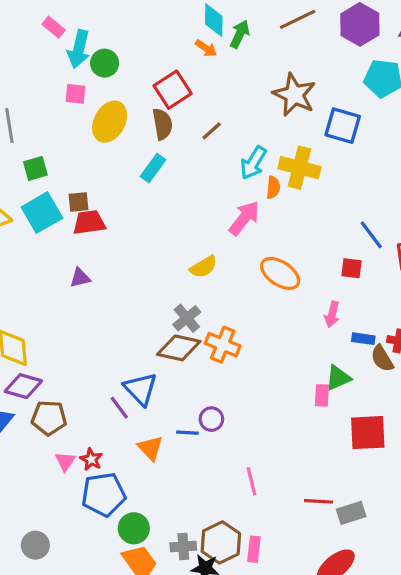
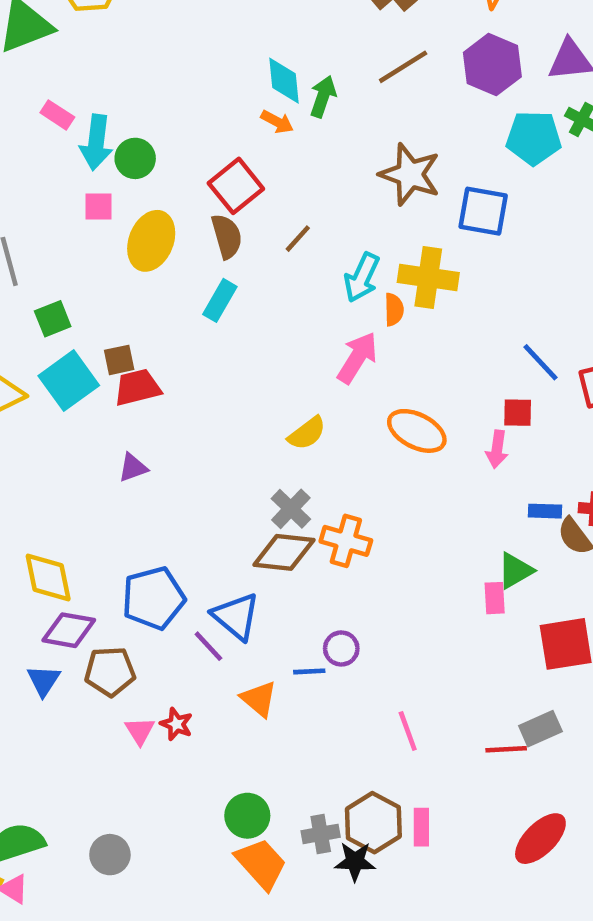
pink arrow: (332, 314) -> (497, 449), moved
blue pentagon: (104, 494) -> (153, 598), moved
gray rectangle: (351, 513) -> (540, 729), moved

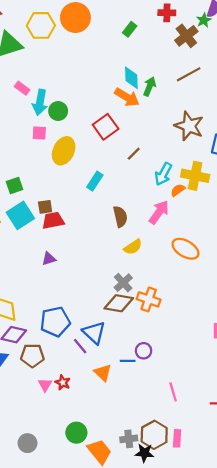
orange arrow: (277, 122) -> (127, 97), size x1.6
brown semicircle: (227, 236) -> (120, 217), moved
orange semicircle: (394, 310) -> (178, 190), turned -128
green circle: (247, 816) -> (76, 433), moved

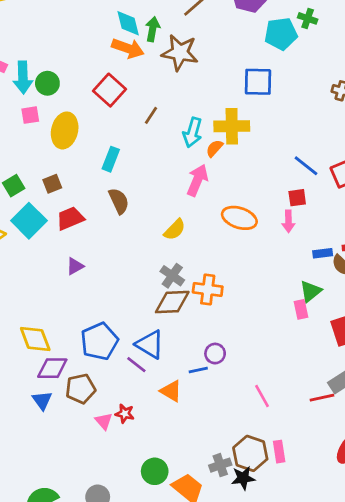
brown star: (189, 126) -> (180, 53), moved
brown square: (45, 207) -> (52, 184), moved
brown semicircle: (120, 217) -> (119, 201), moved

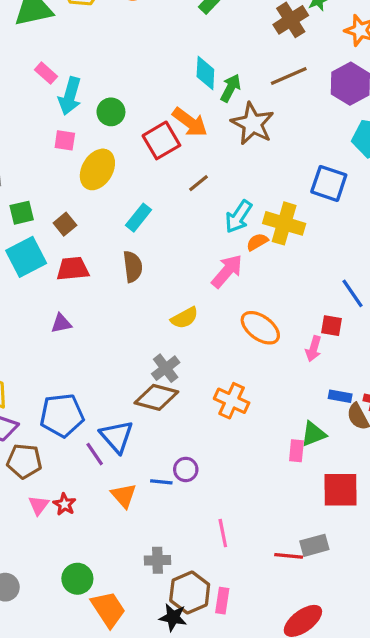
orange arrow: (128, 48) -> (190, 122), moved
green circle: (47, 83) -> (111, 112), moved
brown square: (52, 184) -> (65, 224), turned -36
orange cross: (208, 290) -> (232, 401), moved
gray cross: (220, 465) -> (158, 560), moved

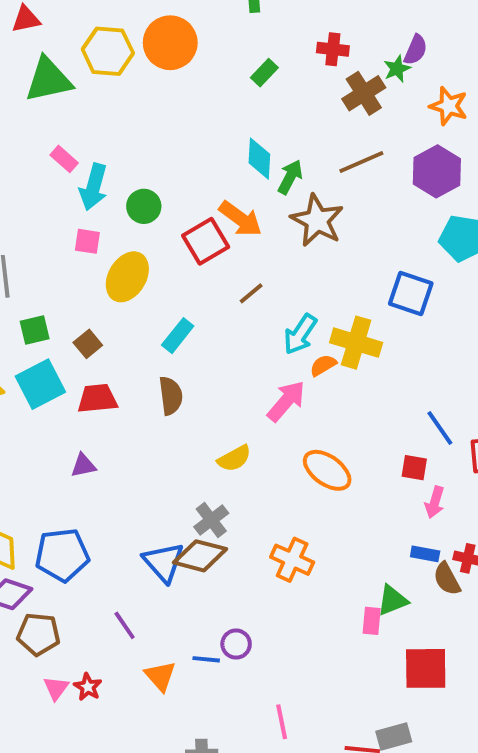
pink arrow: (314, 349) -> (435, 502), moved
blue pentagon: (62, 415) -> (62, 555), moved
blue triangle: (117, 436) -> (164, 562), moved

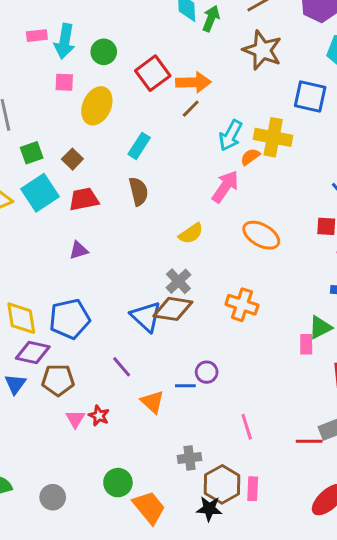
pink rectangle: (64, 159) -> (37, 36), moved, turned -42
orange arrow: (241, 219) -> (193, 82), moved, turned -32
brown star: (317, 220) -> (262, 50), moved

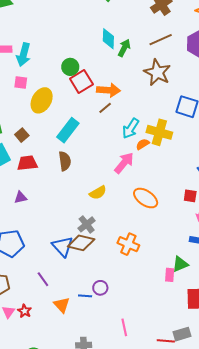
green circle: (104, 52) -> (70, 67), moved
cyan rectangle: (139, 146) -> (68, 130), size x1.4

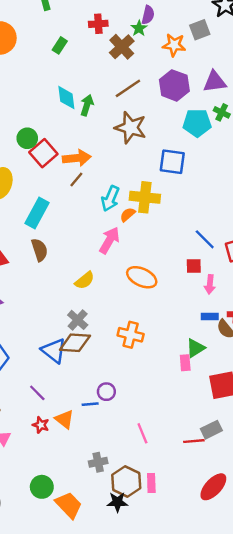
red star: (25, 311) -> (41, 425), moved

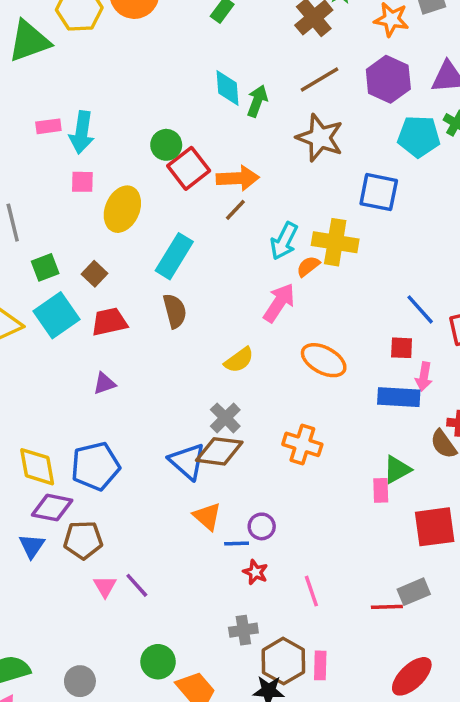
blue rectangle: (210, 317) -> (399, 397), moved, size x1.6
purple line: (37, 393) -> (137, 585), moved
orange triangle: (64, 419) -> (207, 516), moved
red star: (41, 425) -> (255, 572), moved

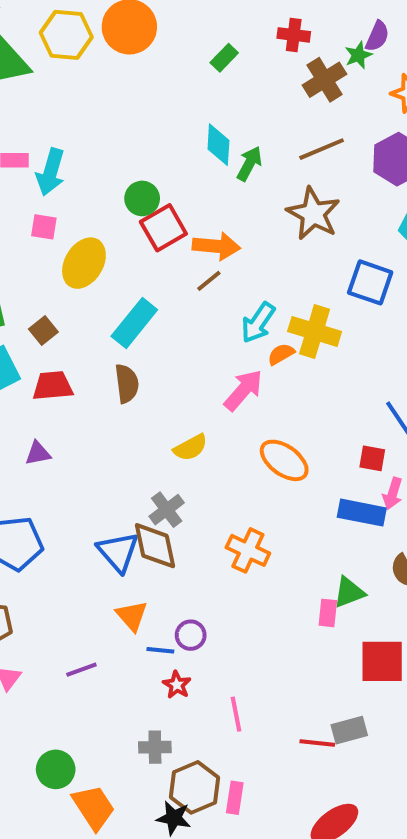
brown diamond: (219, 451) -> (155, 546), turned 63
purple line: (137, 585) -> (81, 670), moved, turned -76

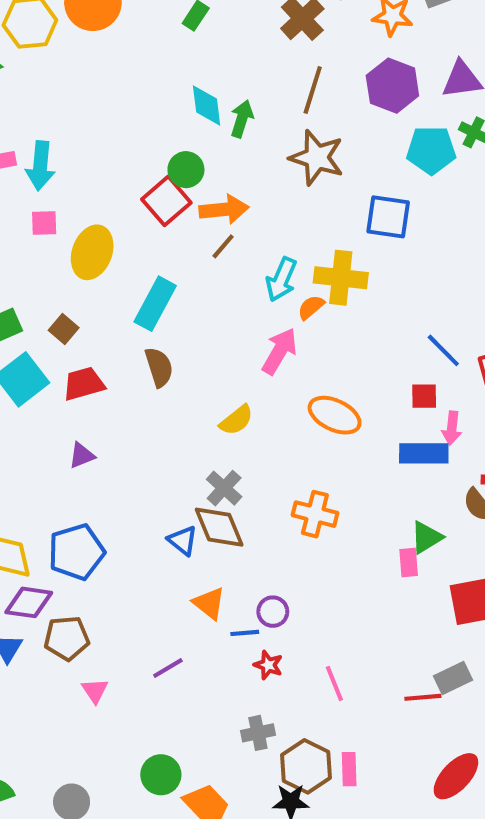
brown line: (322, 149) -> (313, 90), turned -39
green circle: (142, 198) -> (186, 170), moved
blue triangle: (118, 552) -> (183, 541), size x0.7

